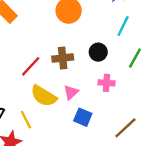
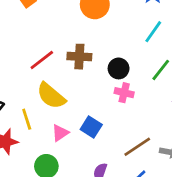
black circle: (98, 52) -> (119, 68), moved
pink triangle: (71, 92) -> (60, 133), moved

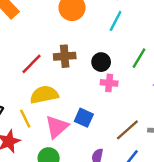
cyan line: (153, 32) -> (116, 21), moved
yellow semicircle: (51, 96) -> (44, 95), turned 136
pink triangle: (60, 133) -> (57, 127), size x1.5

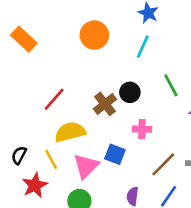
brown cross: (65, 56) -> (105, 104), moved, turned -30
green line: (139, 58) -> (171, 85), turned -55
pink cross: (109, 83) -> (142, 129), moved

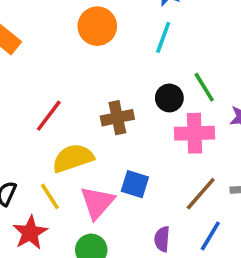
black circle: (130, 92) -> (169, 98), moved
brown cross: (105, 104) -> (117, 118), turned 30
pink cross: (142, 129) -> (194, 133), moved, size x1.5

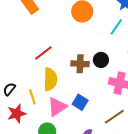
black circle: (169, 98) -> (101, 60), moved
yellow semicircle: (73, 158) -> (50, 79), turned 95

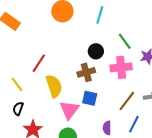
brown cross: (80, 64) -> (86, 72), moved
yellow line: (32, 97) -> (17, 84), moved

